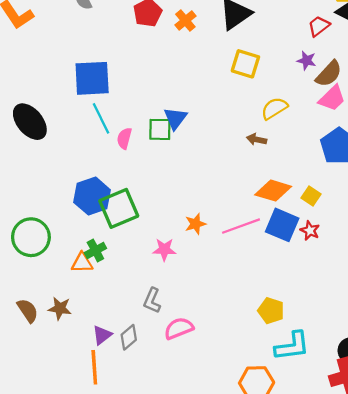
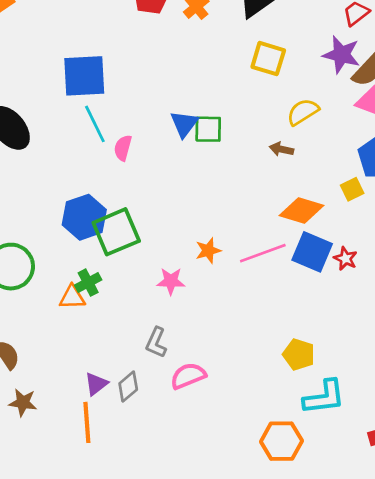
purple star: (307, 61) -> (341, 55), size x1.6
green square: (160, 129) -> (208, 129), moved
yellow square: (311, 196) -> (352, 189), moved, turned 30
brown star: (60, 308) -> (23, 402), moved

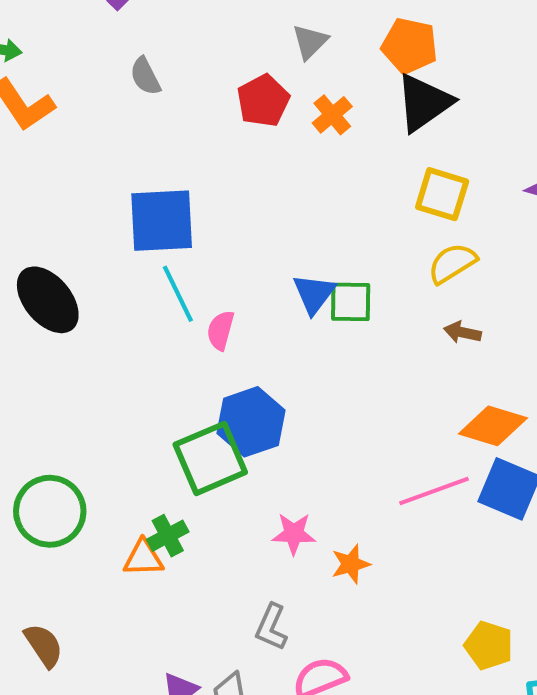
yellow semicircle: (303, 112) -> (452, 263), moved
blue hexagon: (84, 217) -> (251, 422), moved
orange star: (208, 251) -> (351, 564), moved

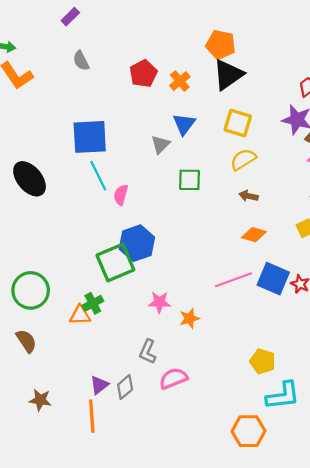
gray triangle: (310, 42) -> (160, 144), moved
blue triangle: (314, 294) -> (184, 124), moved
orange diamond: (493, 426) -> (254, 235), moved, size x0.7
brown semicircle: (44, 645) -> (26, 341), moved

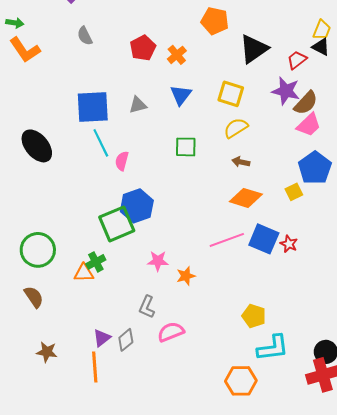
black triangle: (228, 75) -> (254, 49), moved
gray triangle: (160, 144) -> (138, 105), moved, turned 30
orange diamond: (254, 235) -> (246, 198), size x1.4

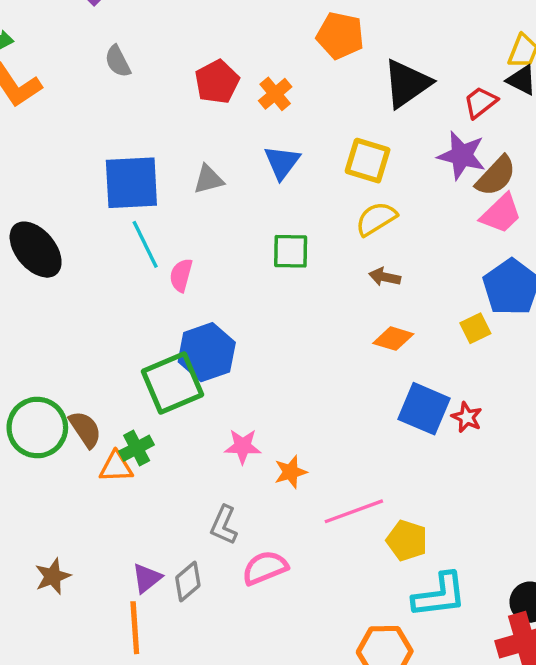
orange diamond: (246, 198) -> (393, 339), size x0.7
pink line: (227, 240) -> (354, 511), moved
brown semicircle: (34, 297) -> (85, 429), moved
brown star: (47, 352) -> (53, 576), moved, turned -30

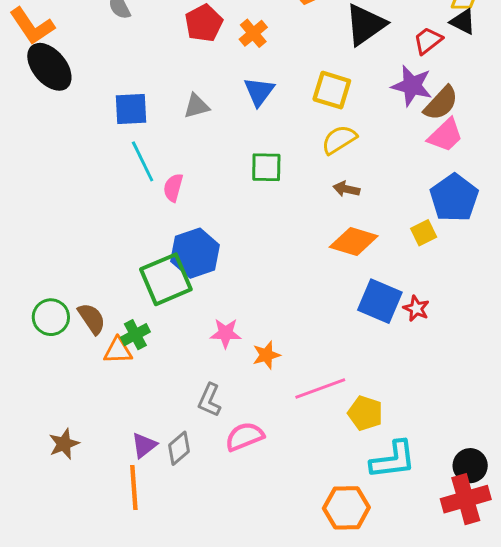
blue square: (131, 183) -> (131, 109), size x0.7
black ellipse: (36, 250) -> (49, 67), moved
orange diamond: (393, 339) -> (354, 241), size x1.4
green circle: (37, 428) -> (51, 317), size x0.7

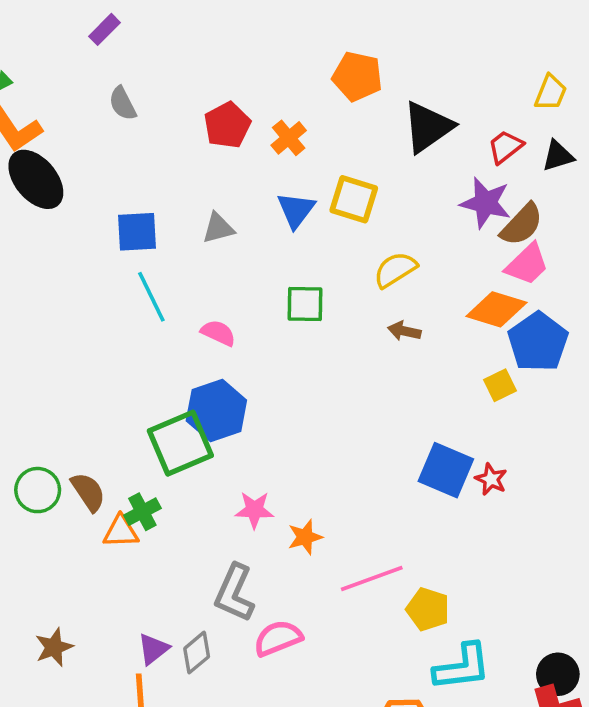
black triangle: (463, 22) -> (558, 156), moved, turned -44
yellow square: (332, 90) -> (354, 199), moved
pink semicircle: (173, 188) -> (218, 333), moved, turned 100
orange diamond: (354, 241) -> (496, 309), moved
gray L-shape: (210, 400) -> (235, 593), size x1.4

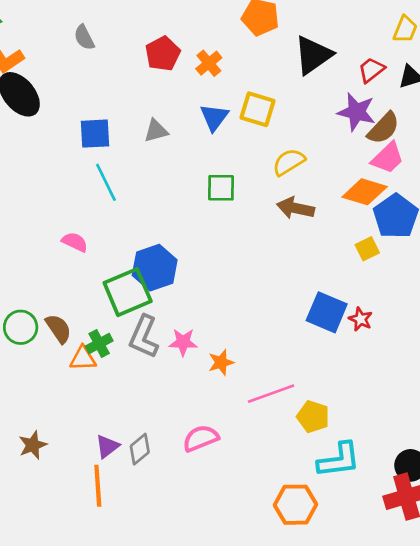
brown arrow: (404, 331) -> (295, 208), size x1.5
pink semicircle: (218, 333) -> (75, 242), moved
gray L-shape: (235, 593) -> (144, 337), moved

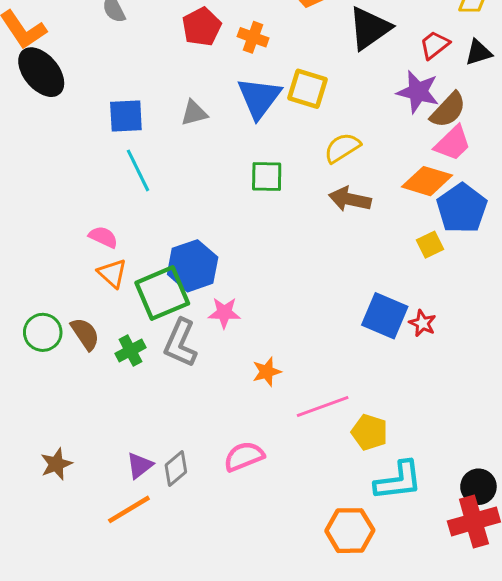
orange cross: (209, 63) -> (253, 37), turned -30
blue triangle: (214, 117) -> (259, 98), size x1.4
pink star: (183, 342) -> (224, 313), moved
orange triangle: (83, 358) -> (112, 273), moved, turned 44
orange line: (98, 486) -> (129, 509), turned 63

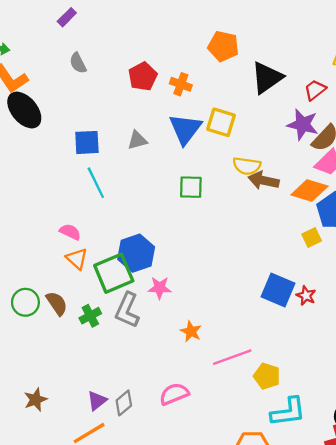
yellow semicircle: (342, 148) -> (247, 166), turned -140
brown arrow: (350, 199) -> (264, 180), moved
orange star: (267, 372) -> (191, 331), turned -30

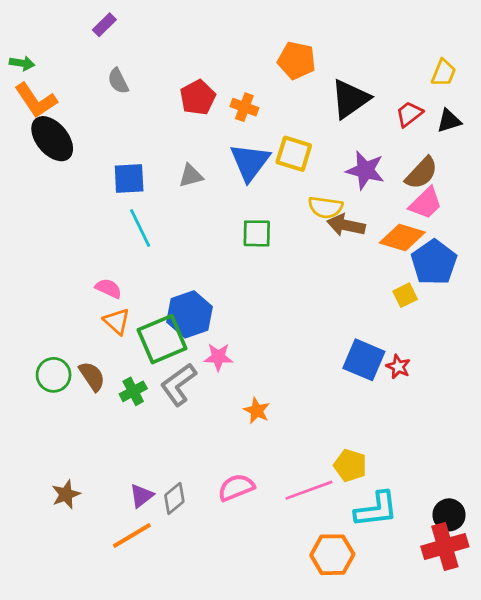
purple star: (303, 125) -> (365, 170), moved
gray L-shape: (127, 310) -> (179, 384), turned 30
pink line: (232, 357) -> (309, 490), moved

